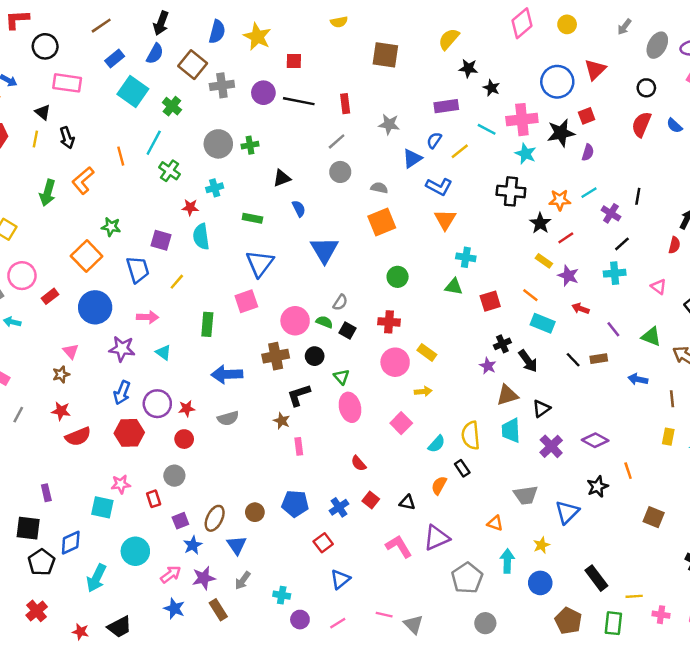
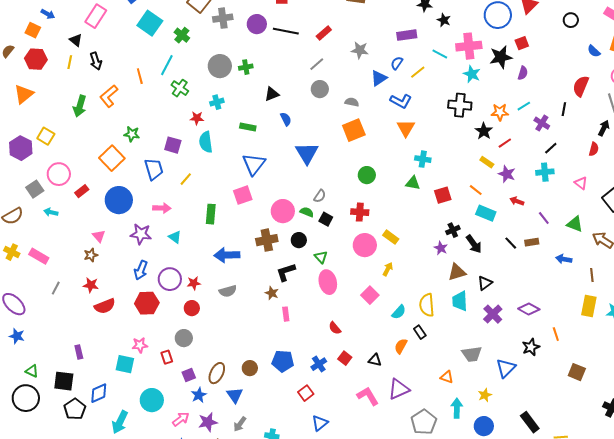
pink rectangle: (67, 83) -> (96, 16), turned -65
red rectangle: (345, 104) -> (324, 33), turned 56
red semicircle: (641, 124) -> (581, 86), moved
yellow arrow: (423, 391) -> (388, 269), turned -56
yellow rectangle: (668, 437) -> (589, 306), size x1.5

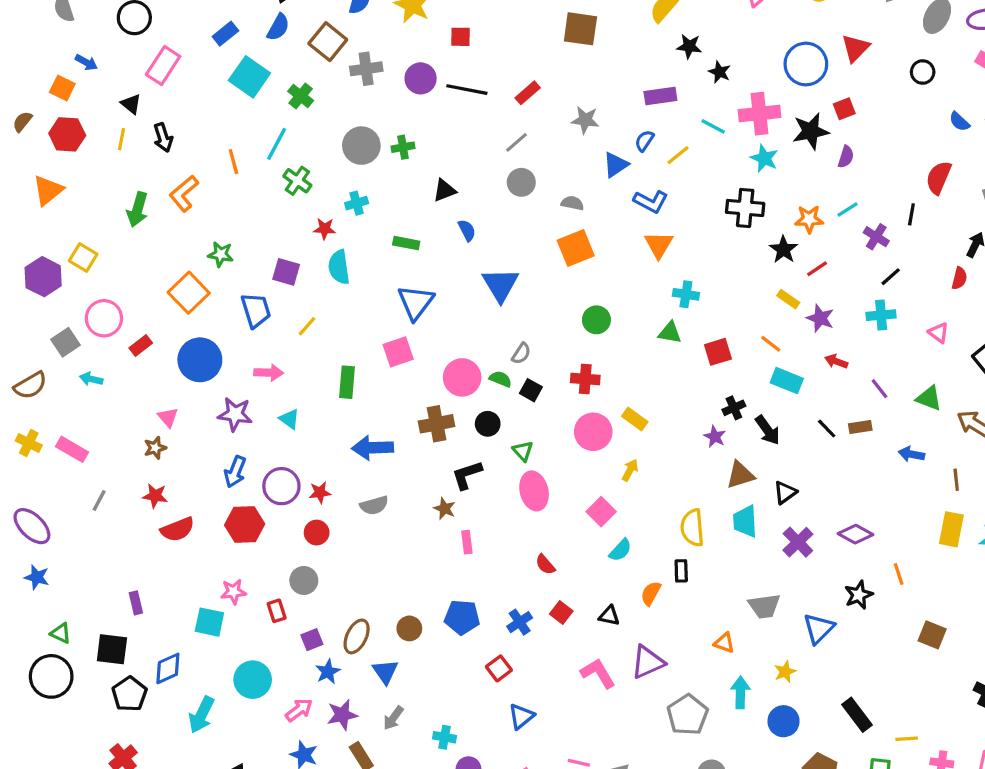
cyan semicircle: (399, 312) -> (620, 550), moved
black rectangle: (420, 332) -> (681, 571), turned 32

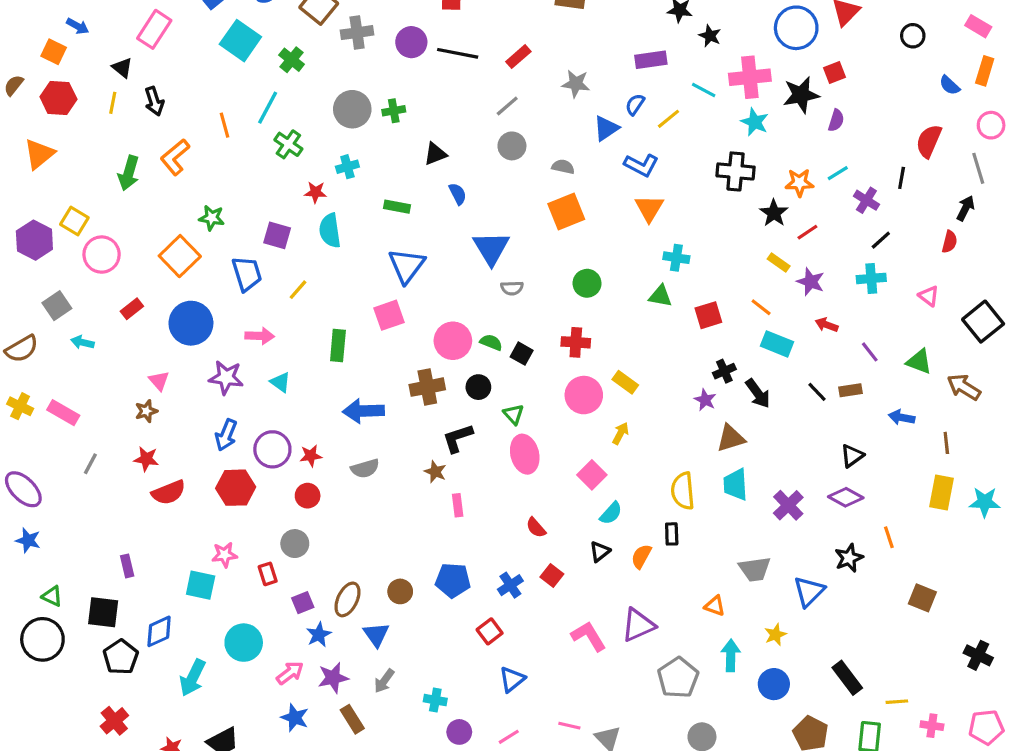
pink circle: (104, 318) -> (102, 255), moved
gray semicircle: (521, 353) -> (512, 288), moved, turned 55
black triangle: (785, 493) -> (852, 456), moved
black triangle: (609, 616) -> (600, 552), moved, turned -50

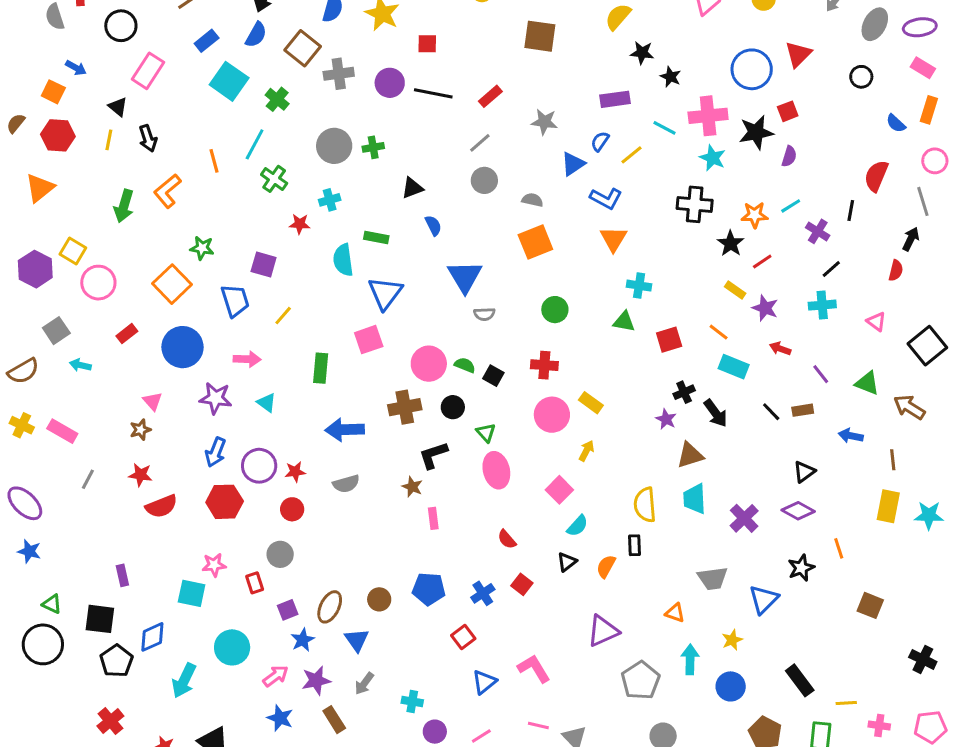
cyan semicircle: (330, 231) -> (343, 260), moved
pink L-shape: (589, 636) -> (534, 668), moved

